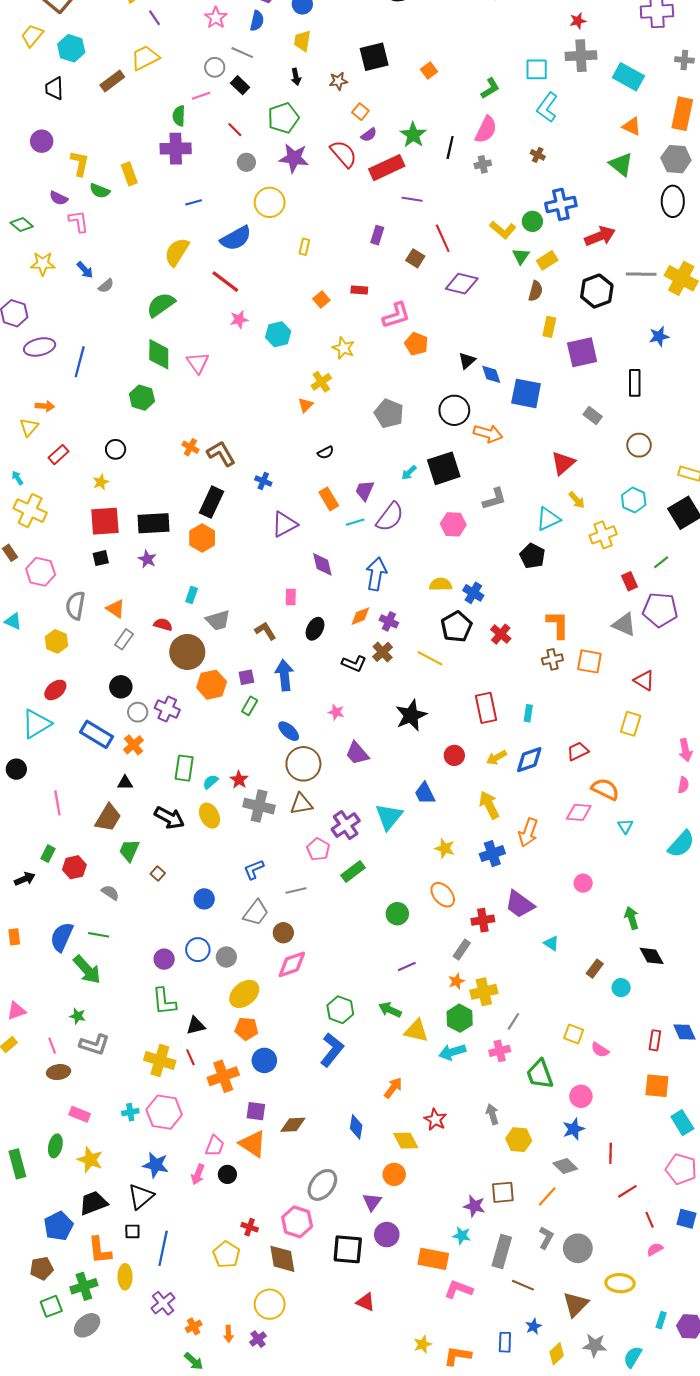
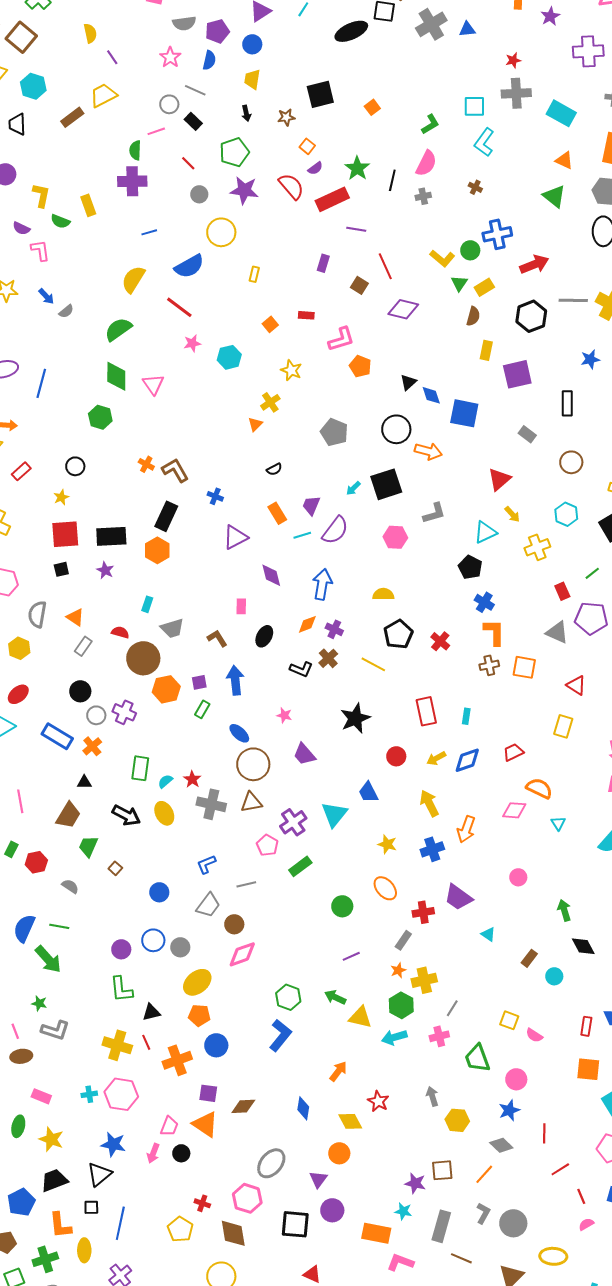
blue cross: (473, 593) -> (484, 602), moved

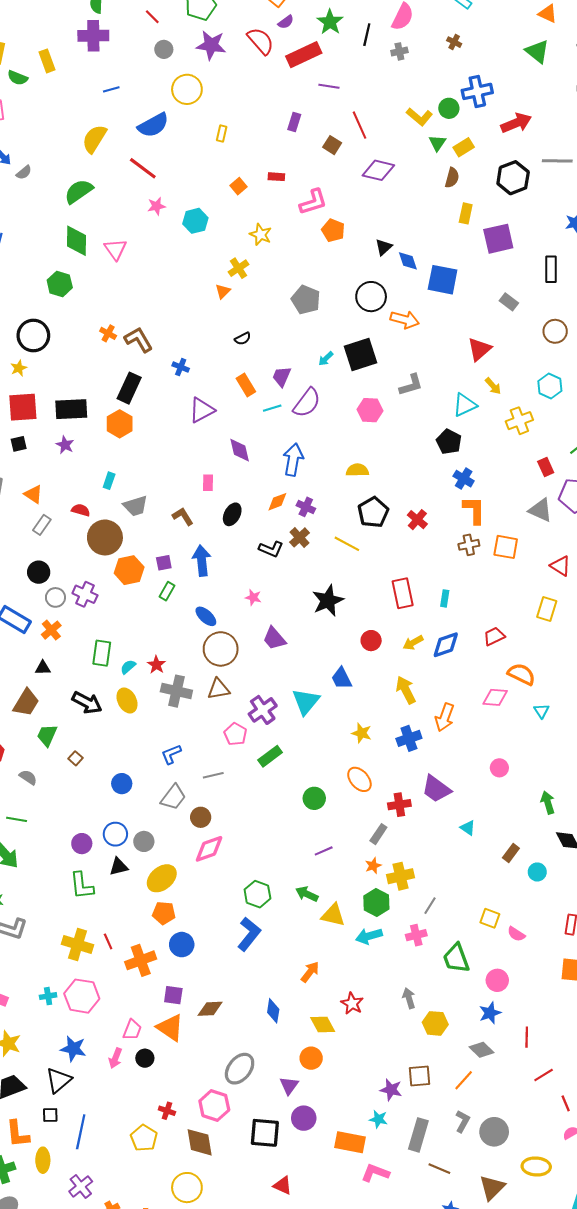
black circle: (75, 466) -> (33, 335), size x1.6
black triangle: (151, 1012) -> (119, 867), moved

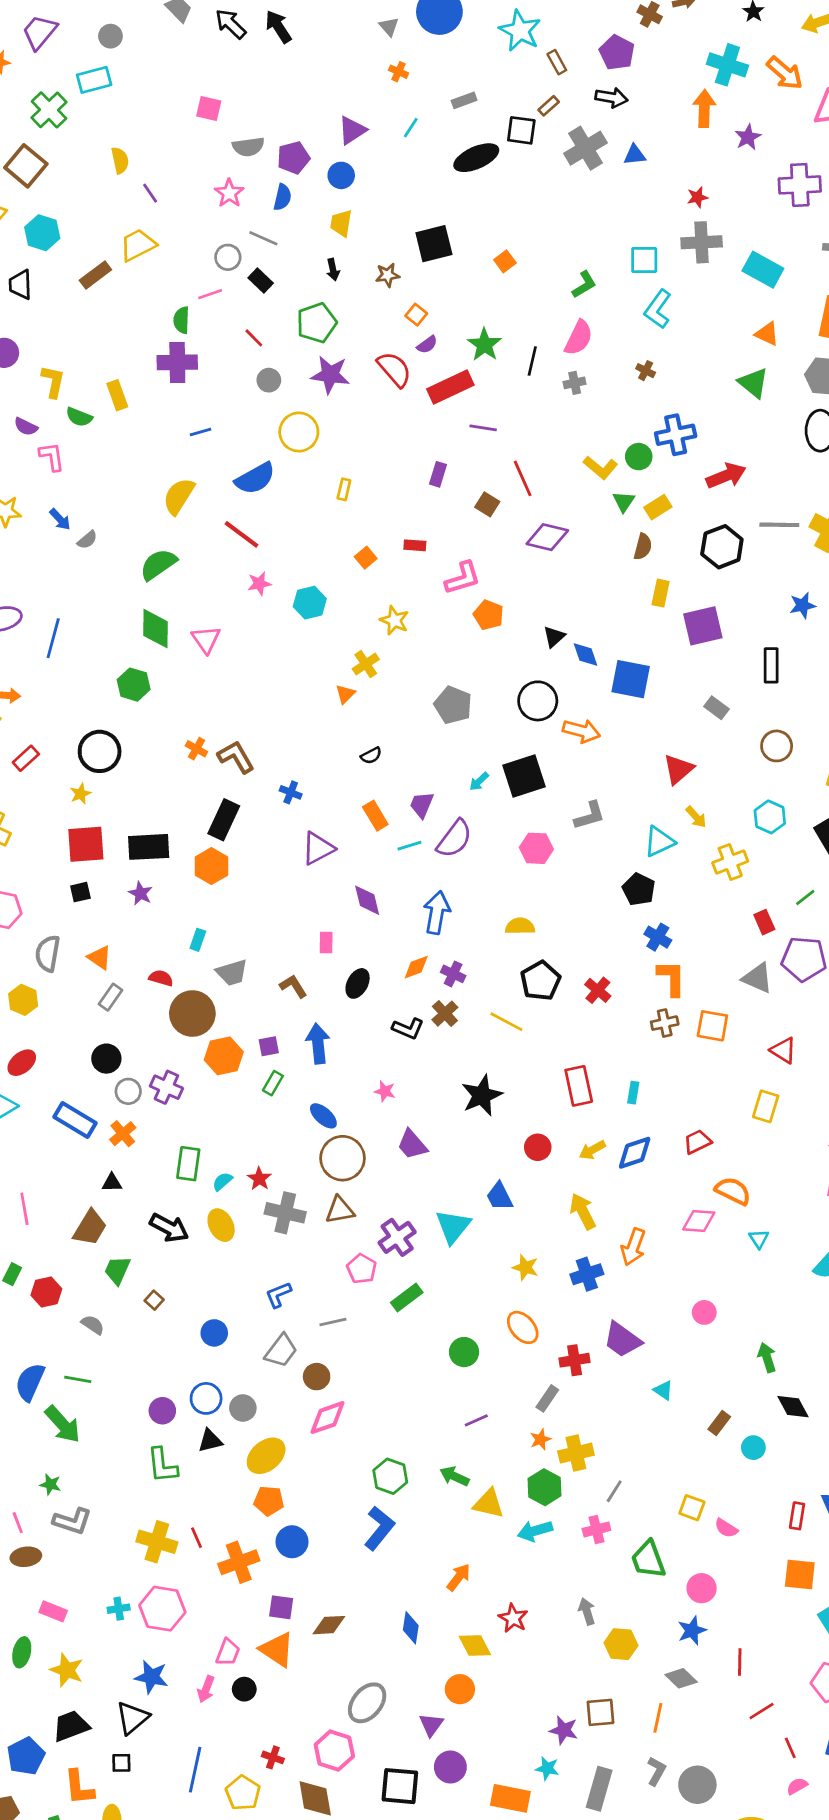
orange line: (464, 1080) -> (658, 1718), turned -30
blue line: (81, 1132) -> (195, 1770), moved

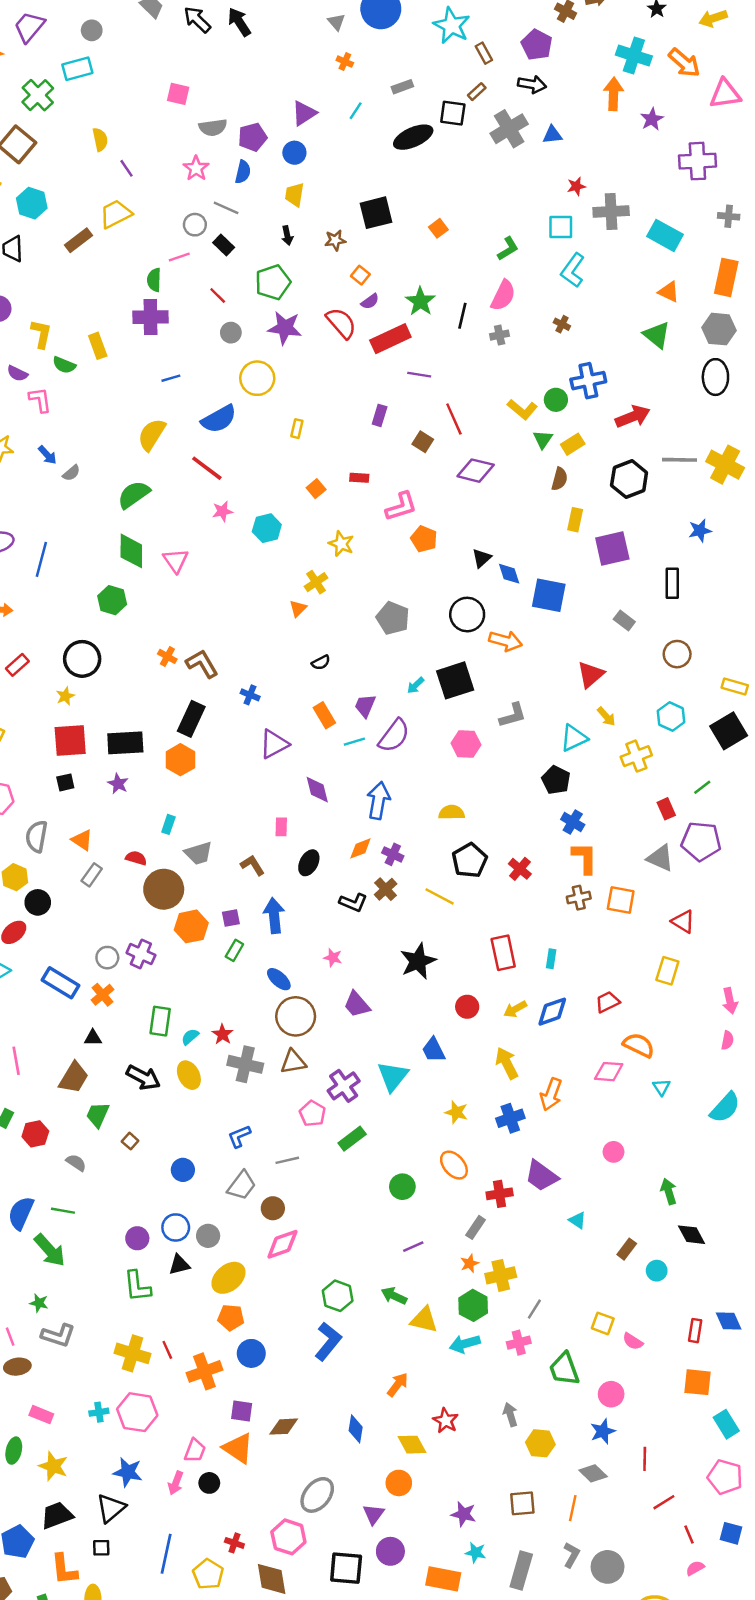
red star: (697, 197) -> (576, 186), moved
black circle: (106, 1059) -> (38, 902), moved
purple star: (564, 1730) -> (464, 1514), moved

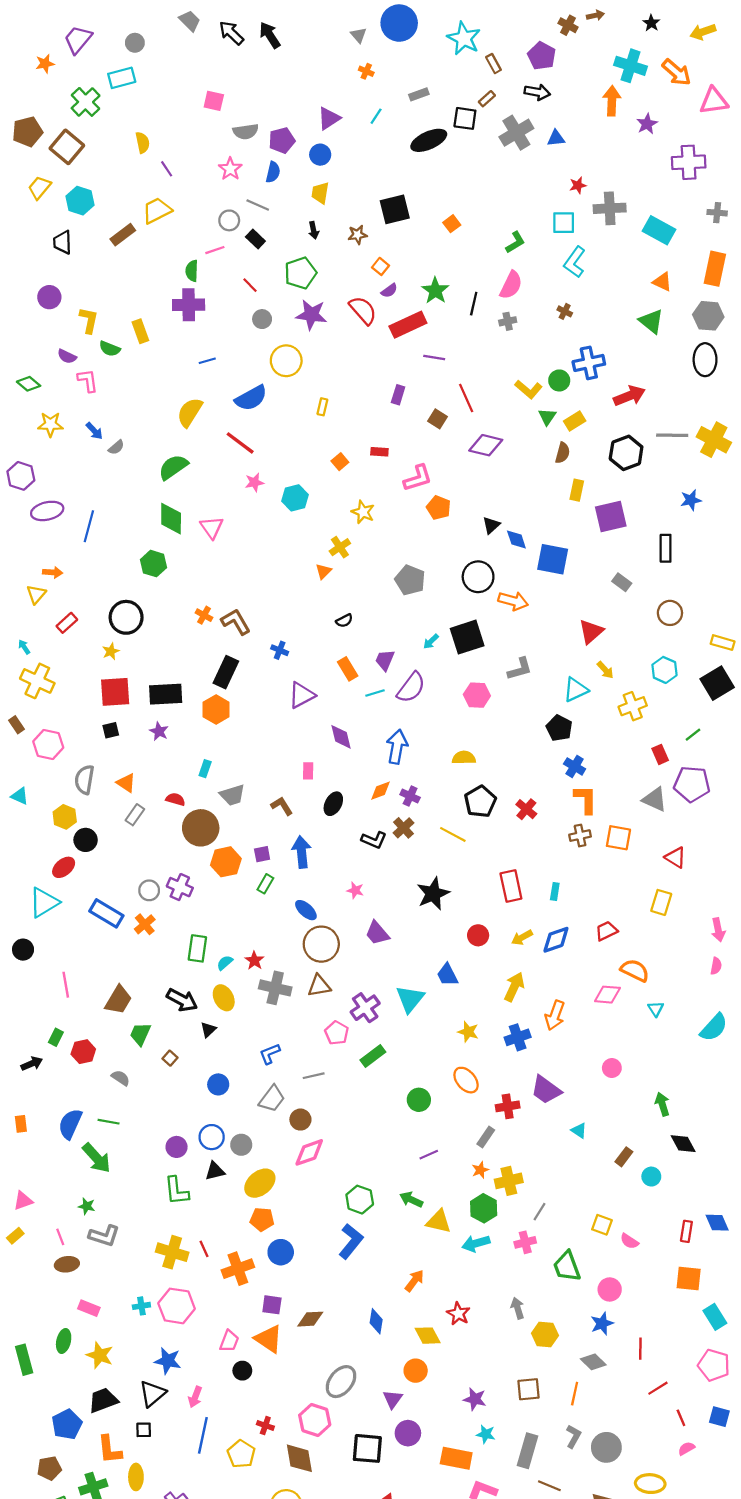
black triangle: (93, 1038) -> (208, 1030), moved, turned -42
yellow arrow: (507, 1063) -> (514, 987), turned 52
pink arrow: (176, 1483) -> (195, 1397), moved

